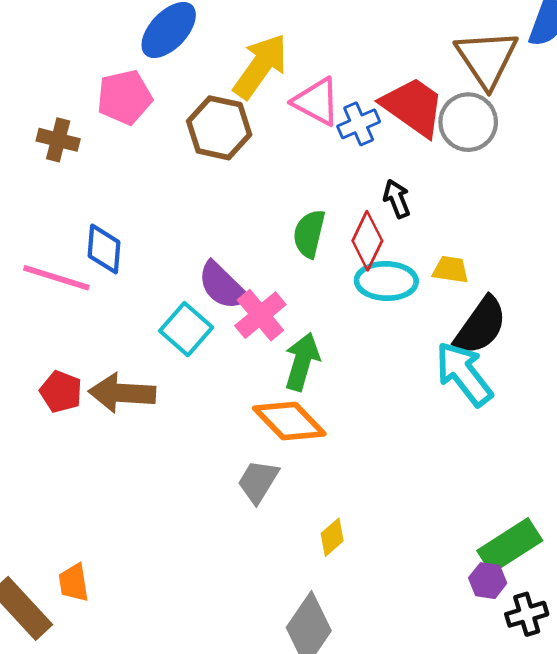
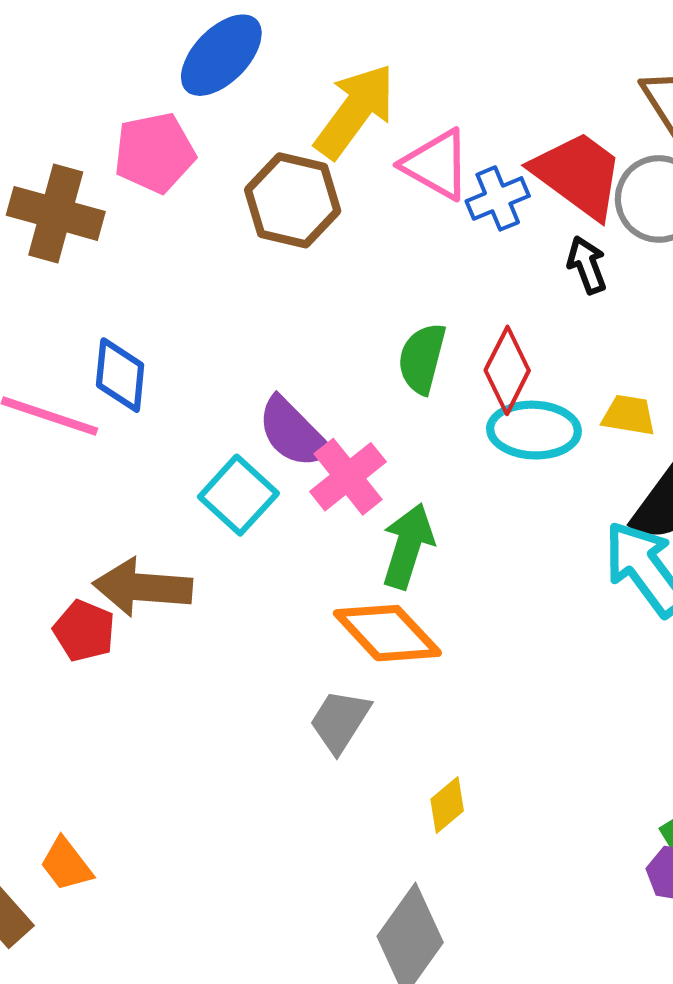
brown cross: (58, 140) -> (56, 213), size x1.5
black arrow: (397, 199) -> (587, 265), moved
red pentagon: (61, 392) -> (84, 631), moved
orange trapezoid: (74, 583) -> (66, 864), turned -30

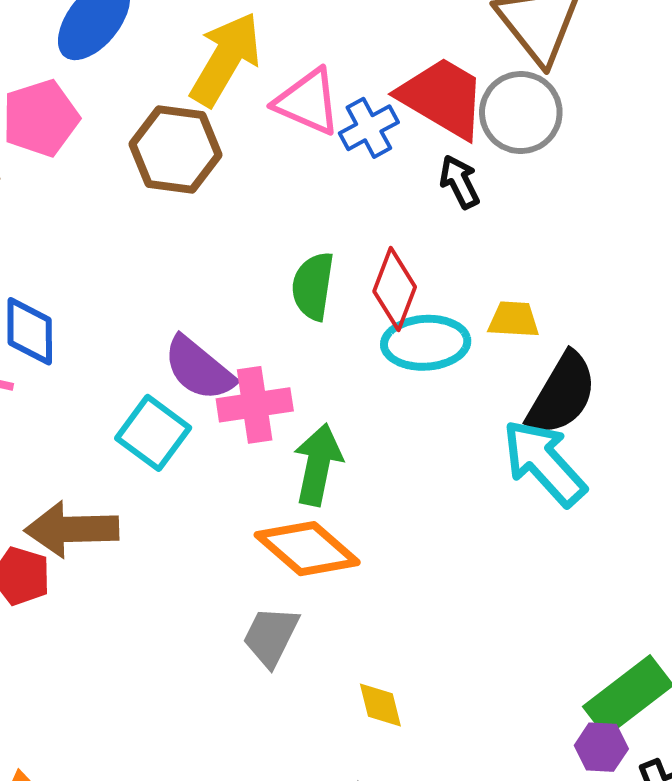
pink cross: (348, 477) -> (255, 405), turned 36
yellow diamond: (447, 805) -> (380, 705), turned -58

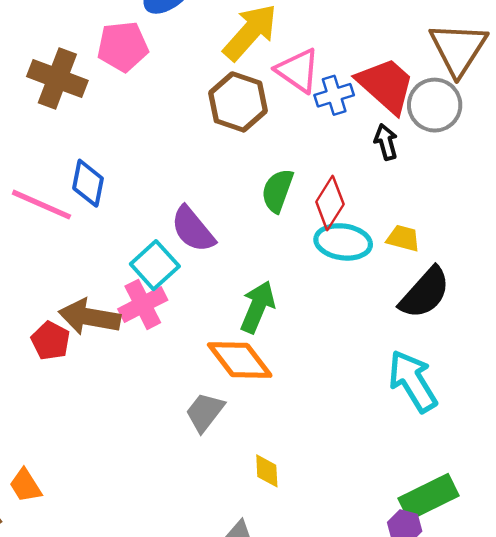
brown hexagon: (175, 150) -> (238, 102), moved
pink cross: (255, 405) -> (143, 304), moved, turned -30
cyan arrow: (544, 463) -> (413, 381), moved

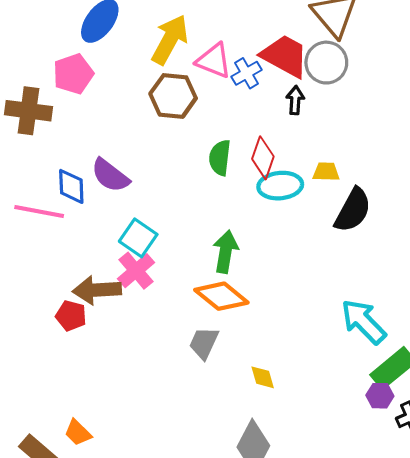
black arrow: (386, 142) -> (295, 100), turned 32
purple semicircle: (193, 229) -> (110, 175), moved
cyan arrow: (413, 381) -> (363, 322), moved

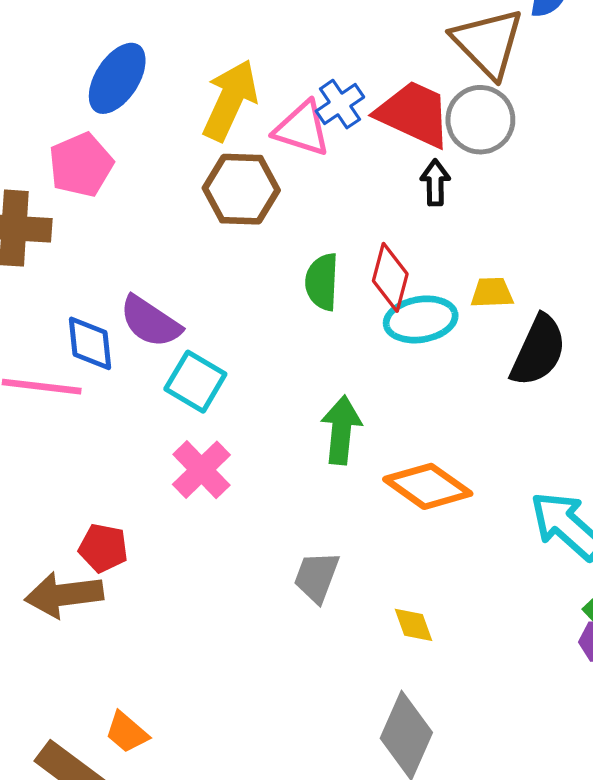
blue cross: (246, 73) -> (340, 104), moved
cyan square: (138, 238) -> (195, 382), moved
brown arrow: (97, 290) -> (64, 595), moved
orange diamond: (221, 296) -> (428, 486), moved

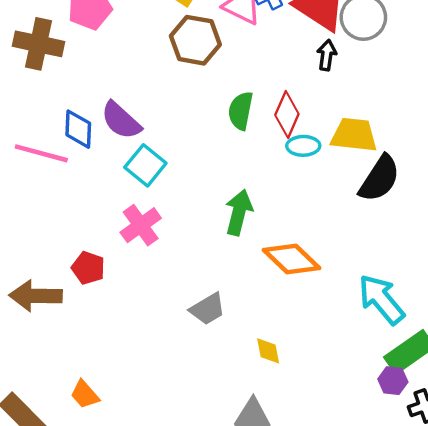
yellow trapezoid: (492, 293) -> (354, 135), size x1.6
cyan ellipse: (421, 319) -> (303, 146), size x0.7
red pentagon: (103, 548) -> (88, 268), moved
gray trapezoid: (317, 577) -> (208, 309), turned -150
orange trapezoid: (127, 732) -> (85, 394), moved

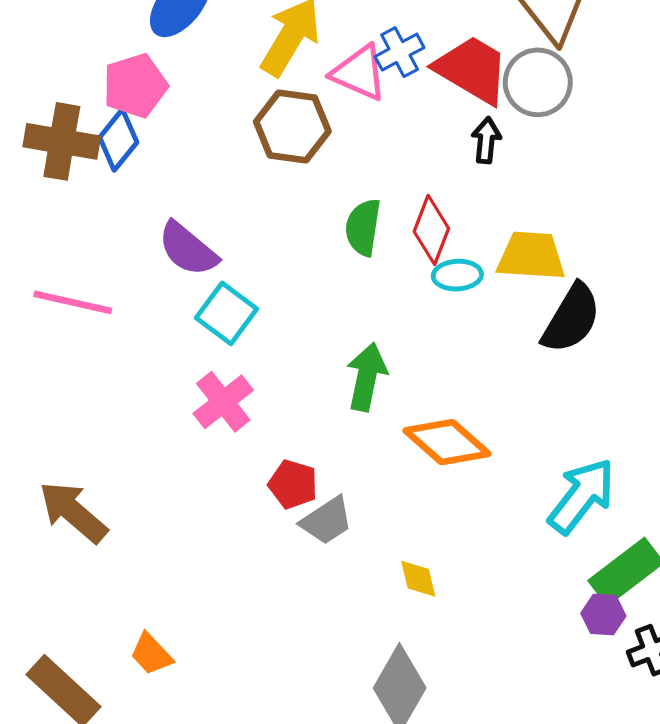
blue diamond: (78, 129) -> (118, 140), moved, turned 39
red pentagon: (88, 268) -> (293, 484), moved
brown arrow: (36, 296) -> (73, 512), turned 42
cyan arrow: (381, 299) -> (582, 496), turned 80

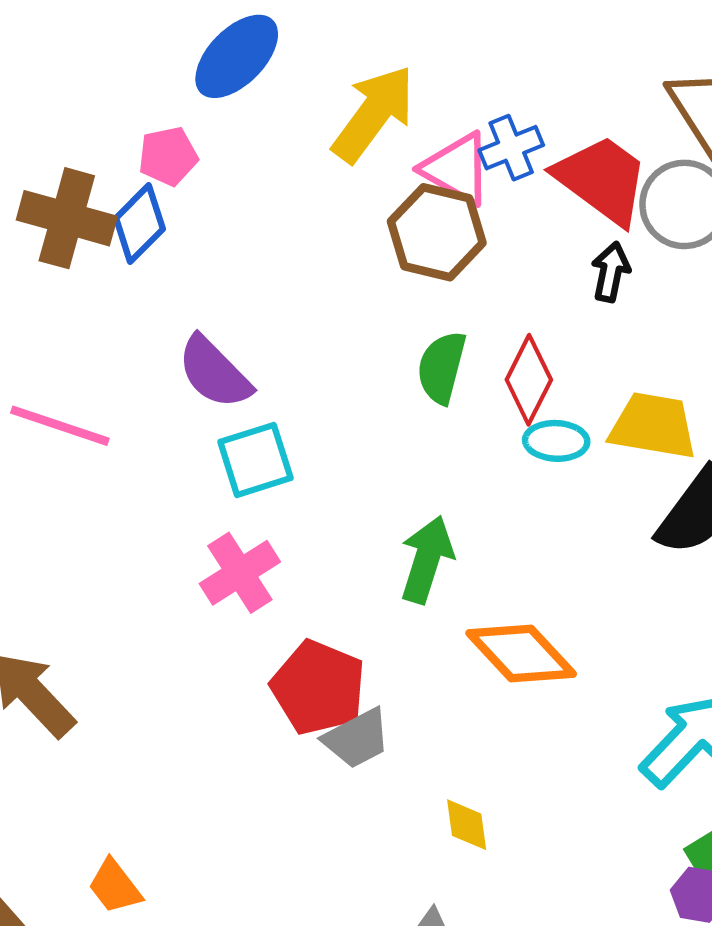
pink pentagon: (135, 86) -> (168, 156), size x0.7
brown hexagon: (292, 126) -> (437, 232), moved
cyan square: (226, 313) -> (255, 460), turned 30
red pentagon: (293, 484) -> (318, 688), size x1.5

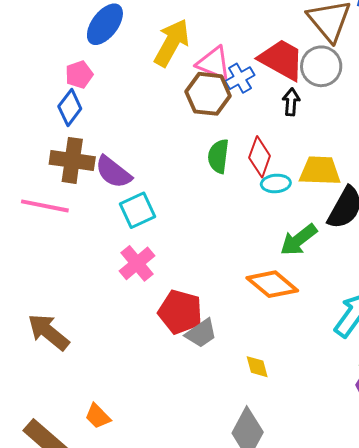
blue cross: (511, 148) -> (240, 78), moved
brown cross: (67, 218) -> (72, 160), moved
green arrow: (427, 559) -> (299, 240), moved, turned -138

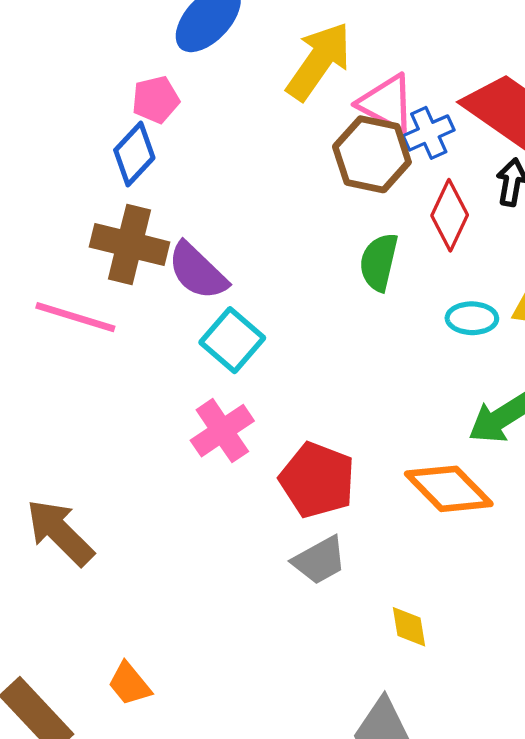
red diamond: (260, 157) -> (450, 215), moved
cyan square: (138, 210) -> (232, 340), turned -30
red pentagon: (180, 312) -> (317, 480), moved

